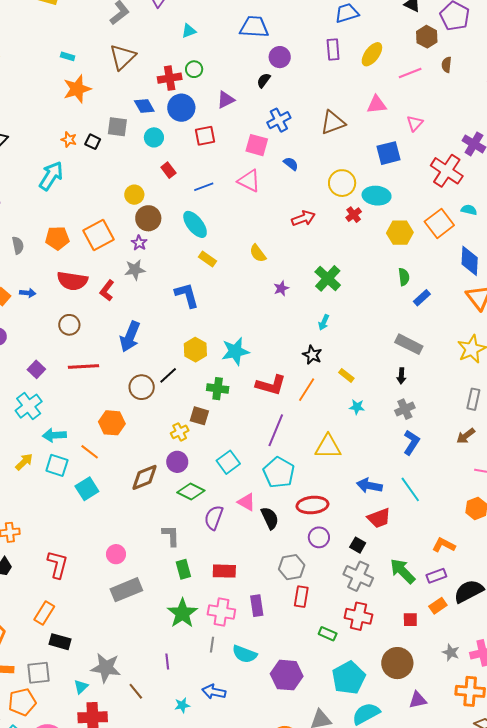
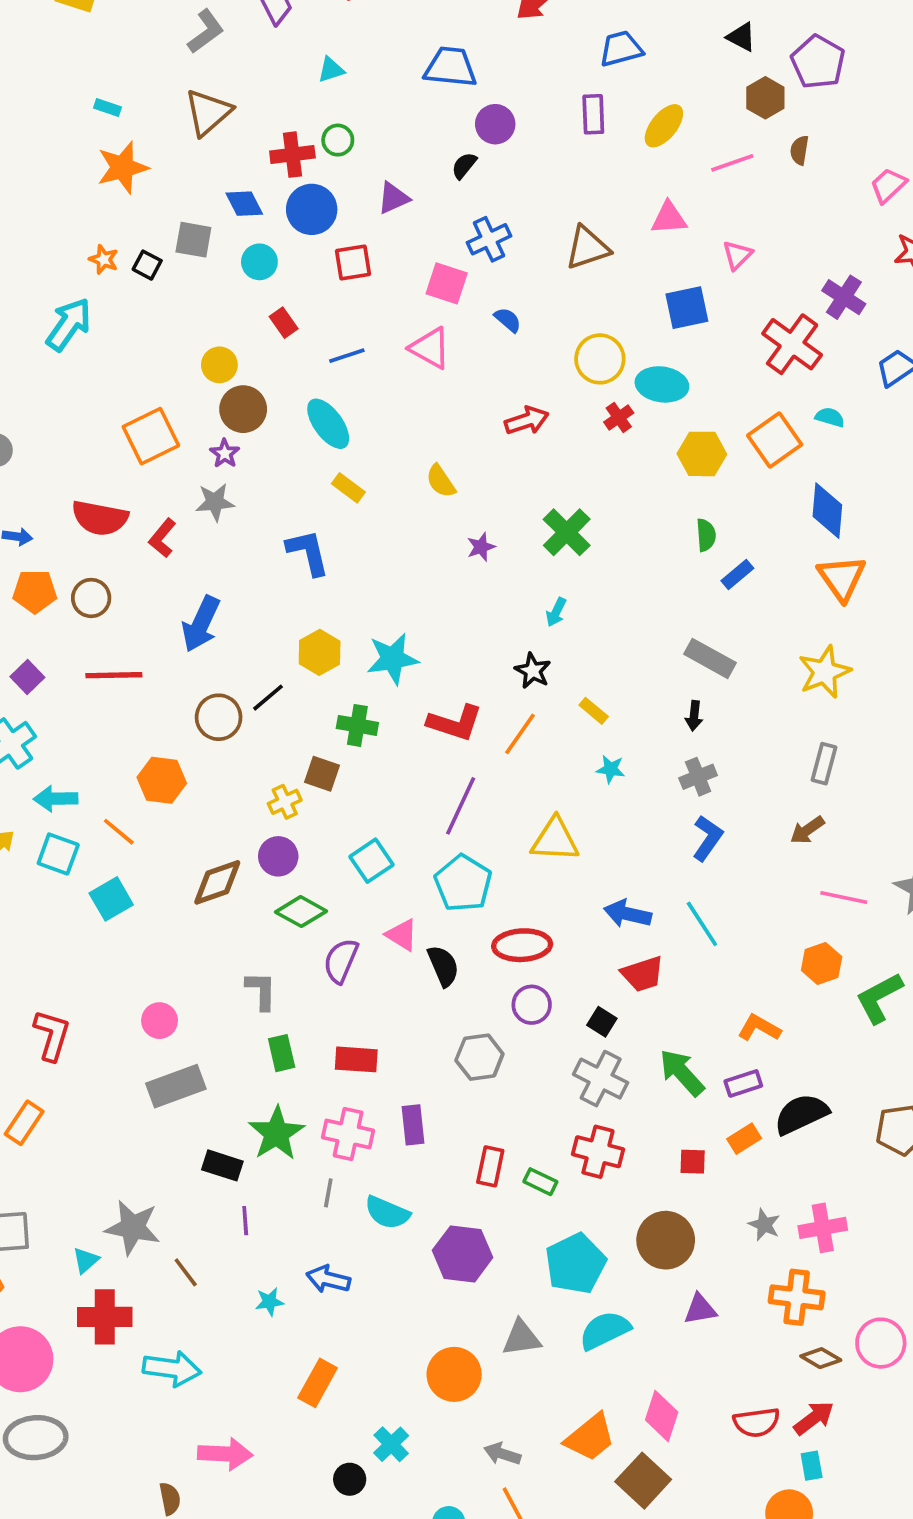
orange pentagon: (57, 238) -> (35, 591), moved
red rectangle: (301, 597) -> (490, 1166), moved
black rectangle: (60, 642) -> (222, 1165), moved

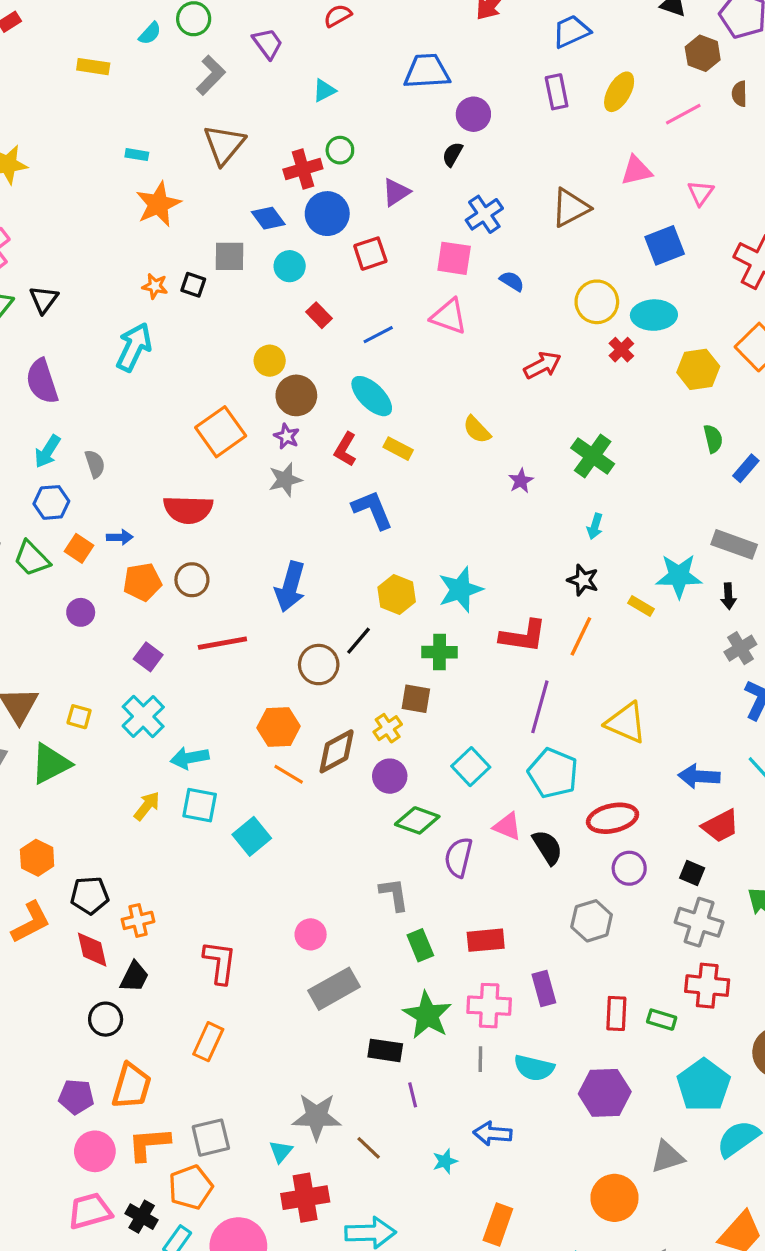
red L-shape: (162, 538) -> (345, 449), moved
cyan star: (611, 769) -> (679, 576), moved, size x1.8
orange line: (119, 832) -> (289, 774), moved
yellow triangle: (555, 840) -> (626, 723), turned 30
brown diamond: (217, 882) -> (337, 751), moved

